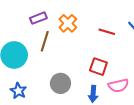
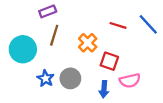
orange cross: (68, 23) -> (88, 43), moved
blue star: (18, 91) -> (46, 78), moved

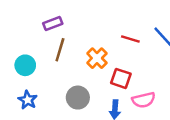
cyan circle: (23, 49) -> (25, 65), size x0.7
blue star: (46, 78) -> (28, 100), moved

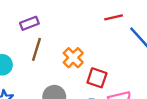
red line: (130, 39) -> (114, 17), moved, turned -30

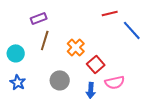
red square: (97, 78) -> (96, 64), turned 30

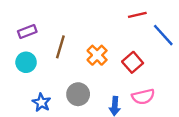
purple rectangle: (39, 18) -> (27, 31), moved
red square: (96, 64) -> (133, 62), moved
blue star: (18, 82) -> (41, 102), moved

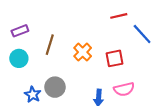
red square: (133, 62) -> (114, 58), turned 30
gray circle: (78, 94) -> (55, 87), moved

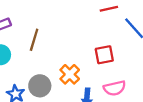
orange cross: (83, 52) -> (70, 74), moved

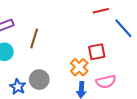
orange cross: (70, 74) -> (79, 67), moved

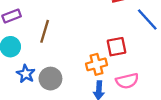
orange cross: (79, 67) -> (96, 64), turned 30
blue star: (18, 87) -> (26, 74), moved

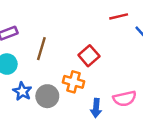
red square: (117, 47) -> (89, 56), moved, turned -30
orange cross: (96, 64) -> (73, 82), moved, turned 30

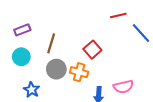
blue star: (22, 91) -> (32, 90), moved
gray circle: (47, 96) -> (56, 69), moved

